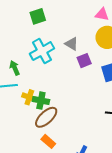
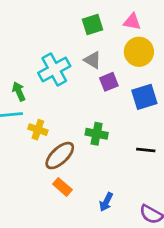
green square: (38, 16) -> (93, 24), moved
green cross: (41, 100) -> (97, 134), moved

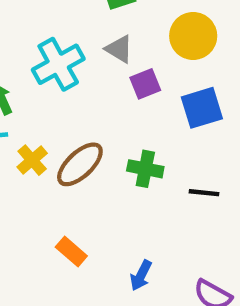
yellow cross: (38, 130) -> (32, 160), turned 30
green cross: (97, 134) -> (145, 169), moved
brown ellipse: (60, 156) -> (80, 164), moved

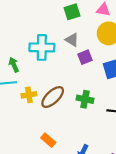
cyan cross: (58, 64) -> (42, 47), turned 30
yellow cross: (32, 160) -> (29, 95), turned 32

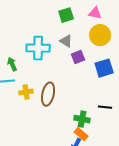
brown ellipse: (53, 97) -> (48, 94), turned -35
green cross: (85, 99) -> (82, 119), moved
orange rectangle: (48, 140) -> (81, 134), moved

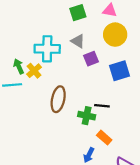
yellow cross: (26, 92) -> (34, 71), moved, turned -32
black line: (105, 107) -> (102, 106), moved
green cross: (82, 119) -> (87, 116), moved
orange rectangle: (81, 134) -> (104, 138), moved

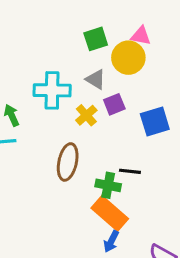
yellow circle: (115, 35) -> (128, 58), moved
yellow cross: (34, 71) -> (86, 115), moved
orange rectangle: (104, 138) -> (110, 213), moved, size x1.6

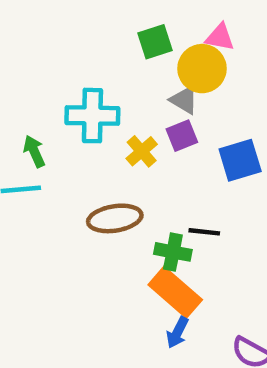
gray triangle: (96, 79) -> (184, 100), moved
brown ellipse: (68, 162) -> (115, 218), turned 69

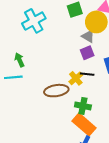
cyan cross: (92, 116) -> (34, 21), moved, turned -30
yellow cross: (142, 151) -> (76, 78), moved
black line: (204, 232) -> (87, 74), moved

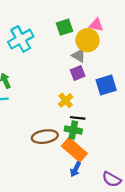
black line: (87, 74) -> (78, 118), moved
brown ellipse: (56, 91) -> (45, 137), moved

